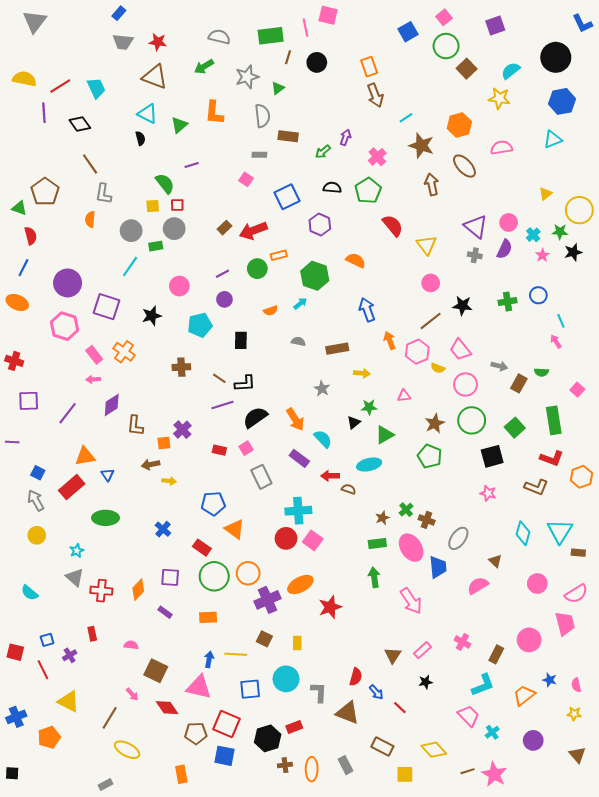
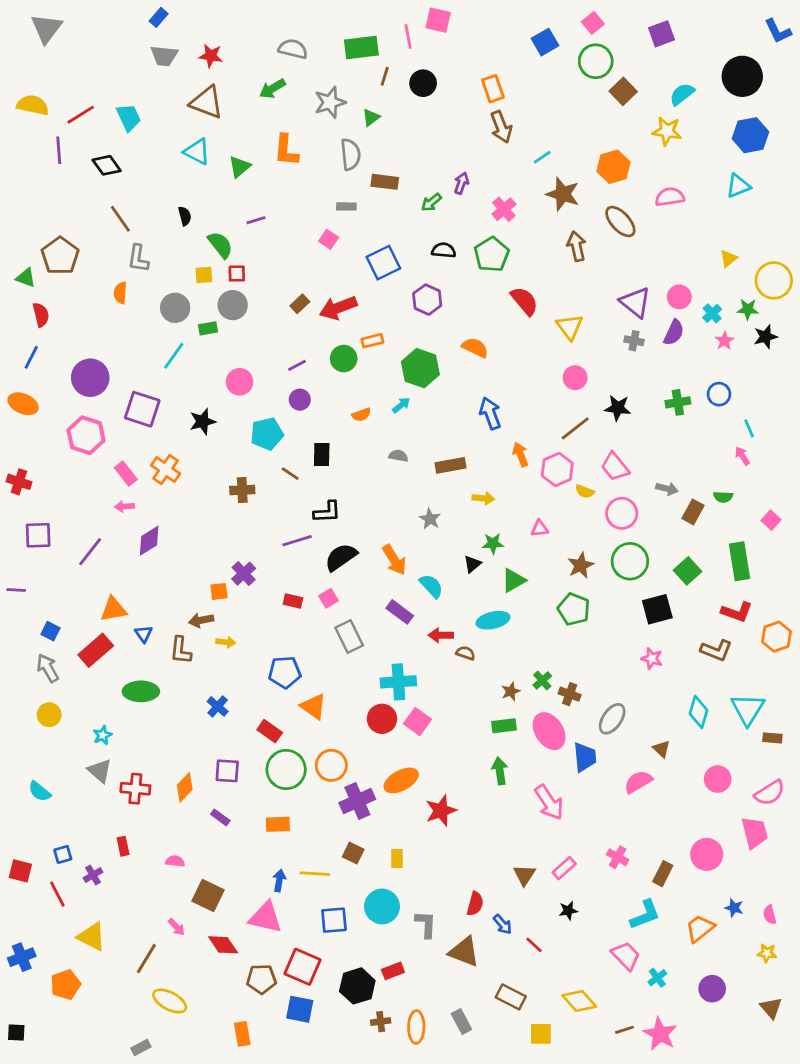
black semicircle: (140, 138) -> (185, 216), moved
brown line: (219, 378) -> (290, 474), moved
brown L-shape: (135, 426) -> (181, 650), moved

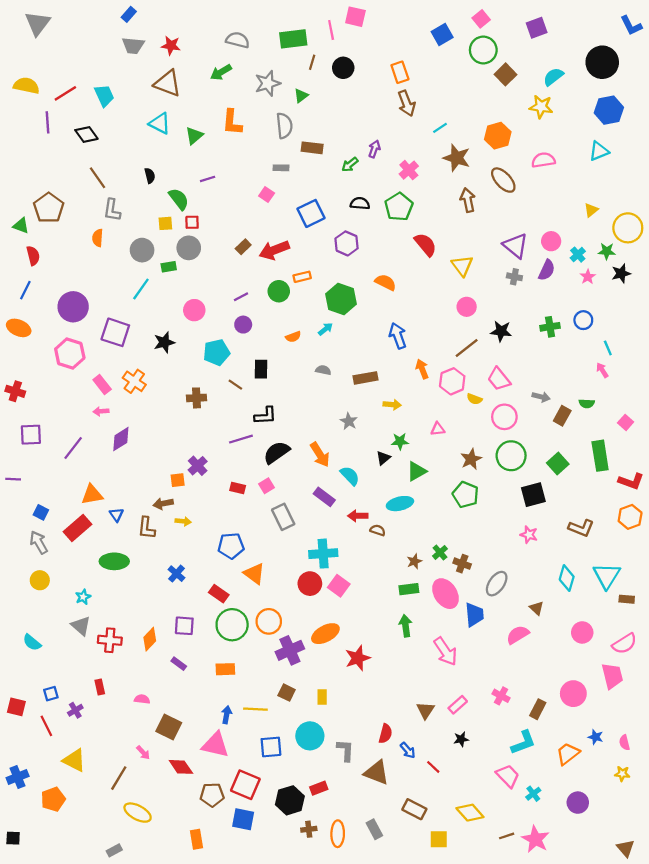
red L-shape: (737, 612) -> (631, 481), moved
brown triangle: (771, 1008) -> (626, 848), moved

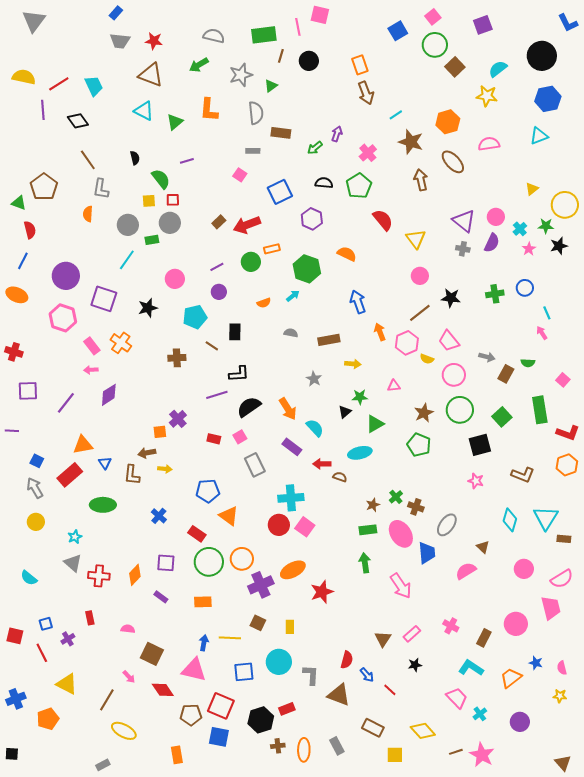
cyan L-shape: (523, 743) -> (471, 668), turned -125

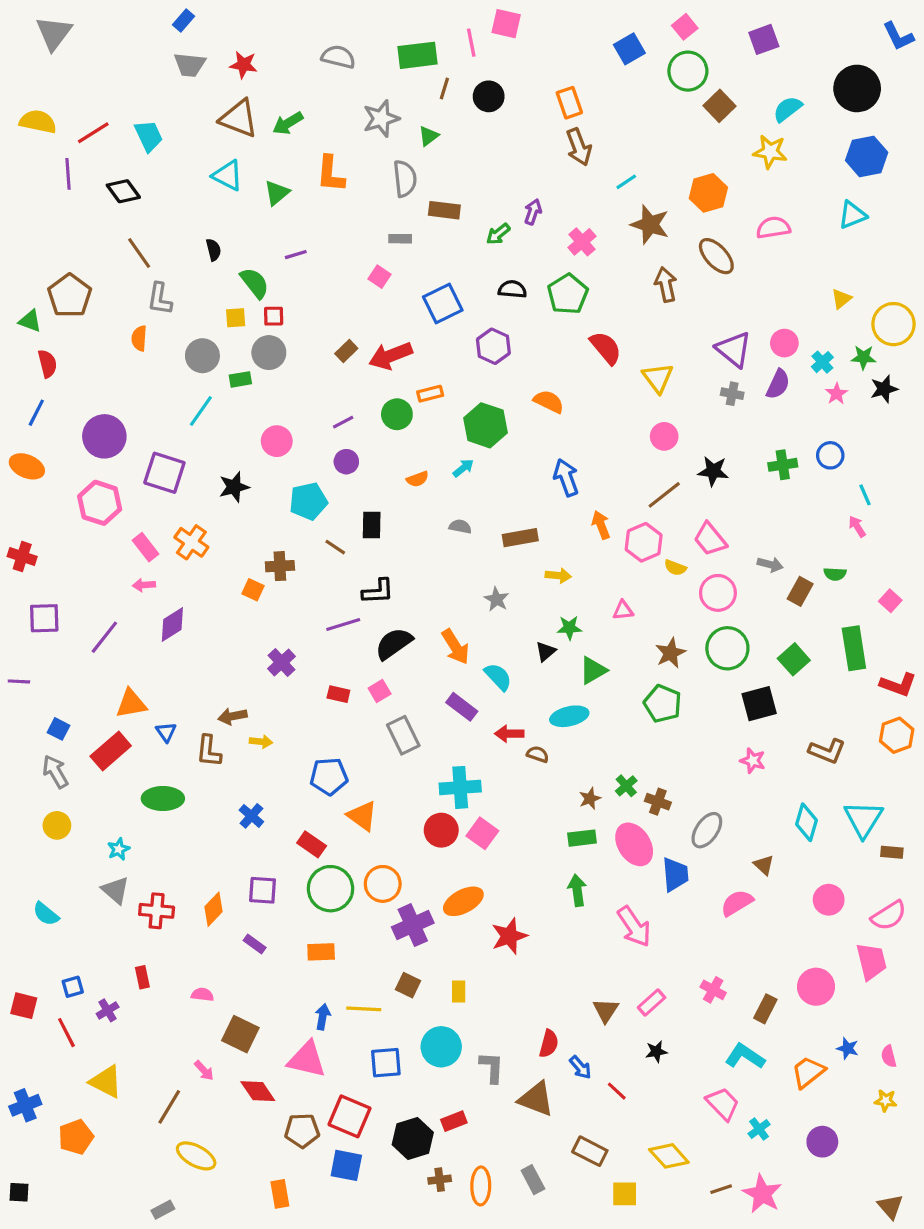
green arrow: (199, 65) -> (288, 123), moved
orange square: (160, 432) -> (253, 590), moved, turned 32

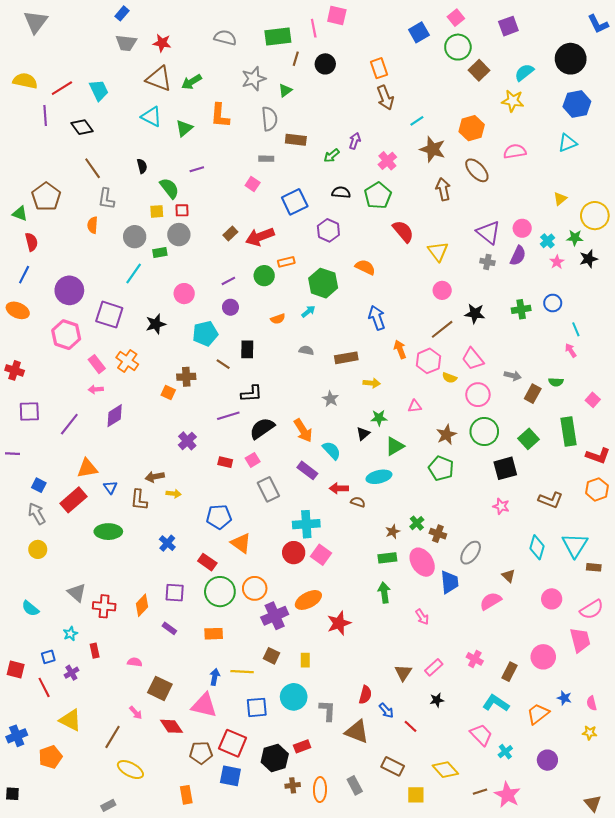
cyan star: (119, 849) -> (70, 634), moved
pink arrow: (634, 927) -> (422, 617), size x0.6

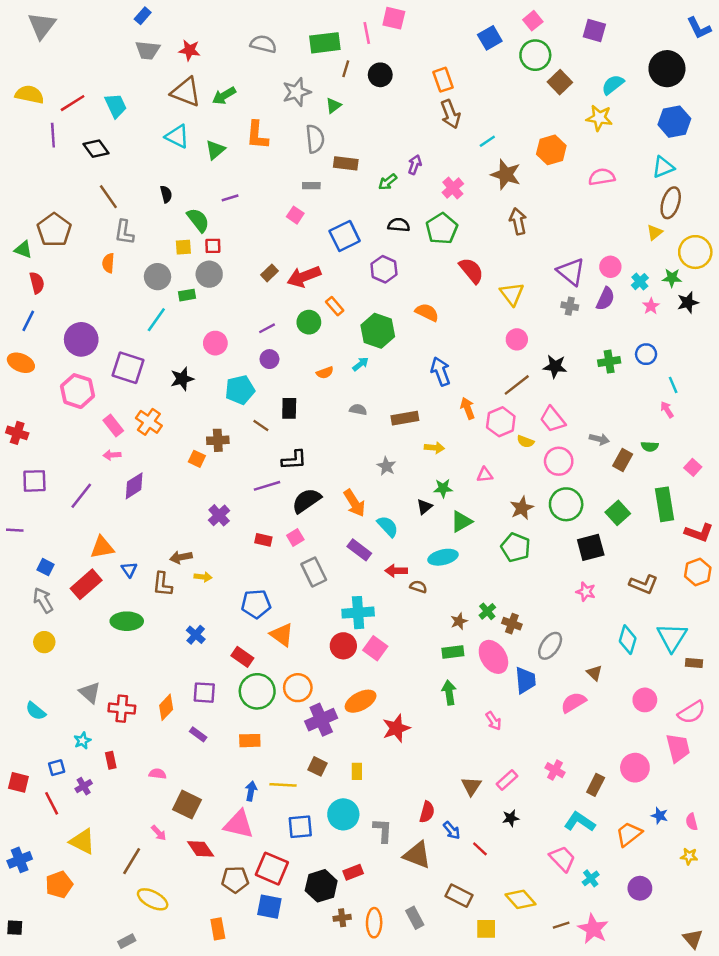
purple square: (508, 26) -> (594, 31), turned 36
brown ellipse: (477, 170) -> (671, 203), moved, turned 60
orange rectangle: (286, 262) -> (335, 306), turned 63

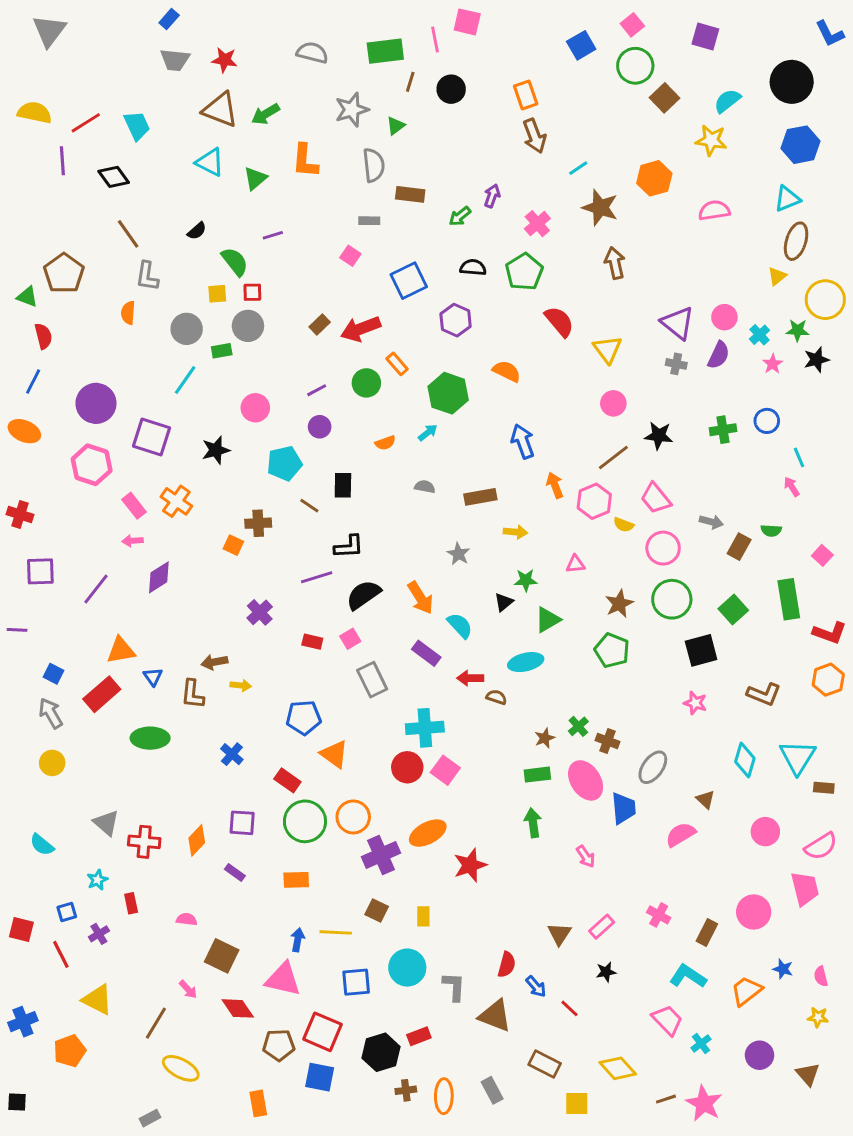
black semicircle: (166, 194) -> (197, 231), turned 63
brown triangle: (693, 939) -> (808, 1074), moved

